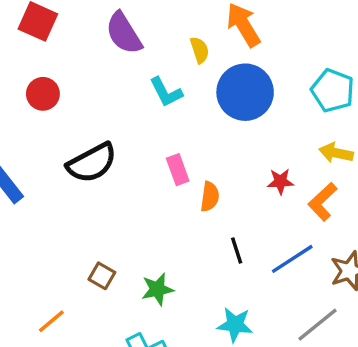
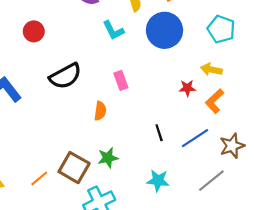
yellow arrow: (336, 153) -> (211, 70), moved
orange semicircle: (210, 197) -> (100, 111), moved
brown square: (102, 276) -> (74, 168), moved, size x1.8

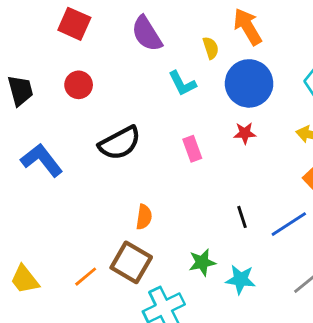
red star: (187, 88) -> (245, 133), moved
orange semicircle: (100, 111) -> (144, 217), moved
green star: (108, 158) -> (202, 262), moved

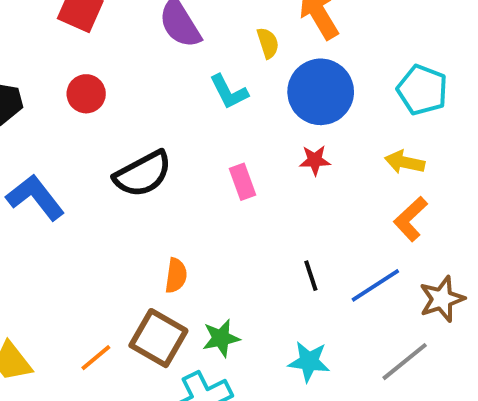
green star: (202, 262) -> (221, 338), moved

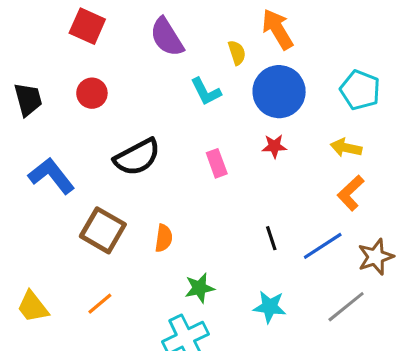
brown square: (158, 338) -> (103, 230), moved

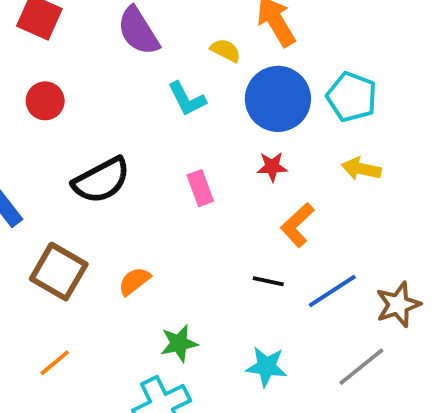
yellow semicircle: (237, 53) -> (226, 50), turned -45
cyan pentagon: (360, 90) -> (352, 97), moved
orange L-shape: (351, 193) -> (297, 225), moved
orange semicircle: (164, 238) -> (134, 281), turned -136
black line: (271, 238) -> (268, 281), turned -60

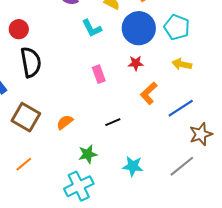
black semicircle: (101, 180) -> (31, 62), moved, turned -72
black line: (268, 281) -> (113, 122), moved, turned -35
blue line: (332, 291) -> (181, 108), moved

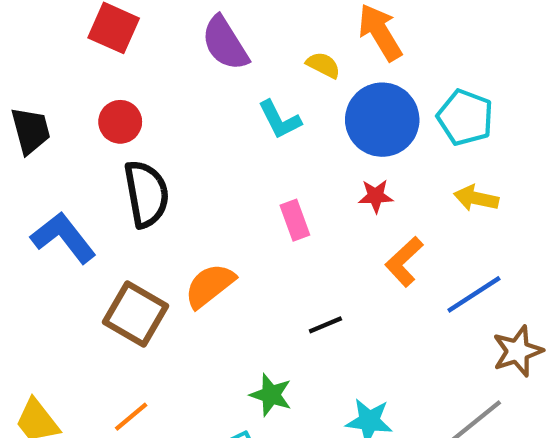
orange semicircle: (65, 122) -> (210, 286), moved, size x1.4
green star: (88, 154) -> (271, 395), turned 30

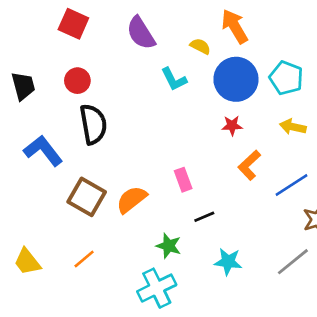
pink rectangle: (295, 220) -> (183, 180), moved
orange semicircle: (210, 286) -> (132, 200), moved
black line: (325, 325) -> (204, 217), moved

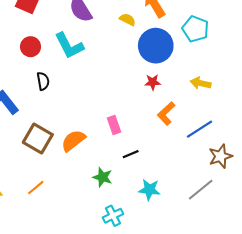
cyan pentagon: (286, 78) -> (195, 29), moved
cyan L-shape: (174, 79) -> (69, 46), moved, size x1.4
black semicircle: (93, 124) -> (43, 81), size x0.6
cyan cross: (157, 288) -> (113, 216), moved, size x0.7

